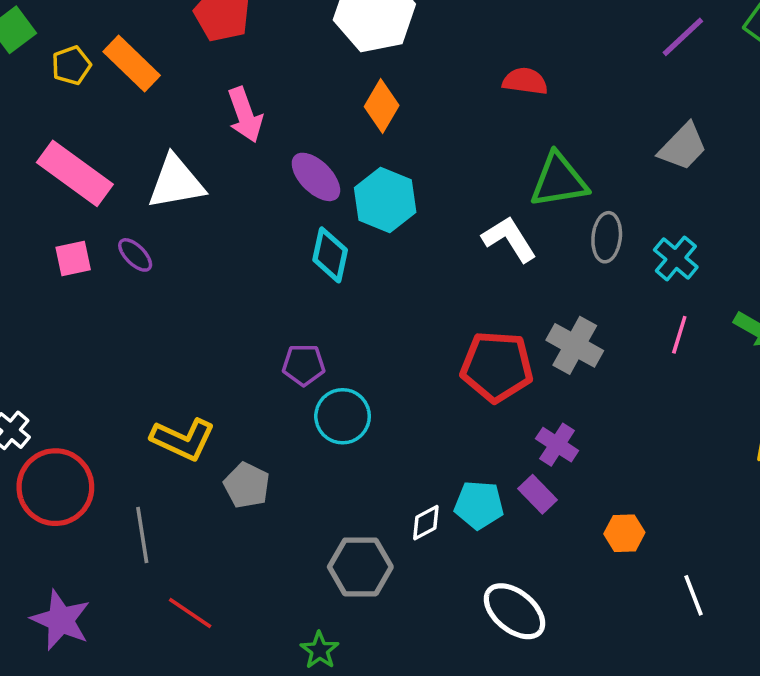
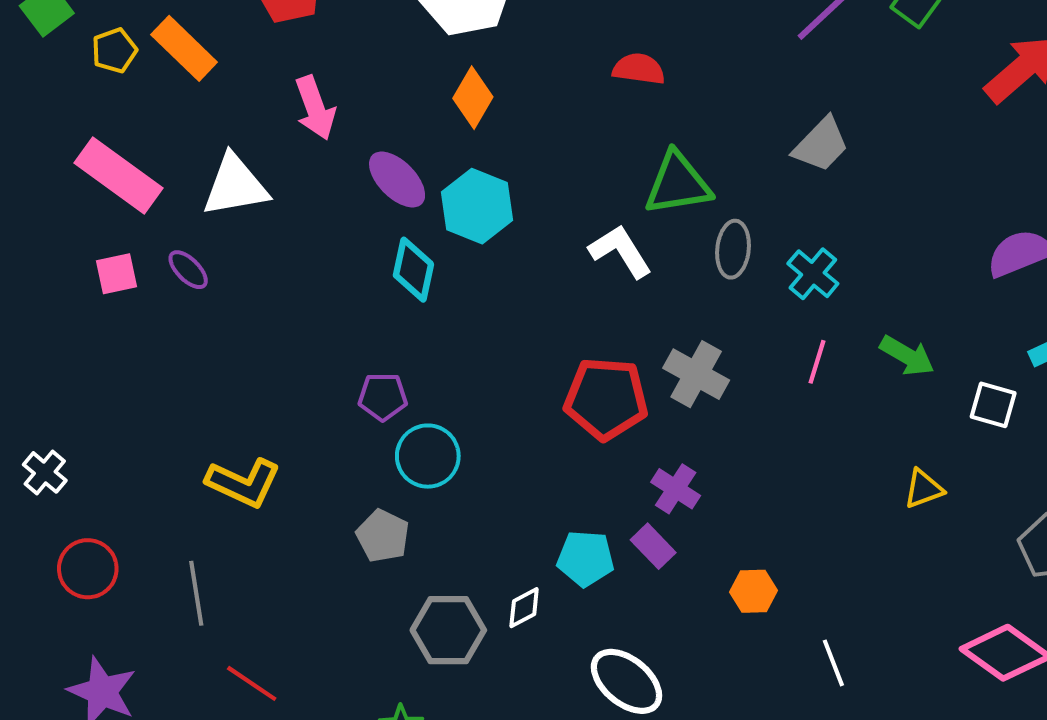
gray pentagon: (247, 485) -> (383, 536), moved
red circle: (55, 487) -> (88, 569), moved, size x0.7
white diamond: (426, 523) -> (524, 608), moved

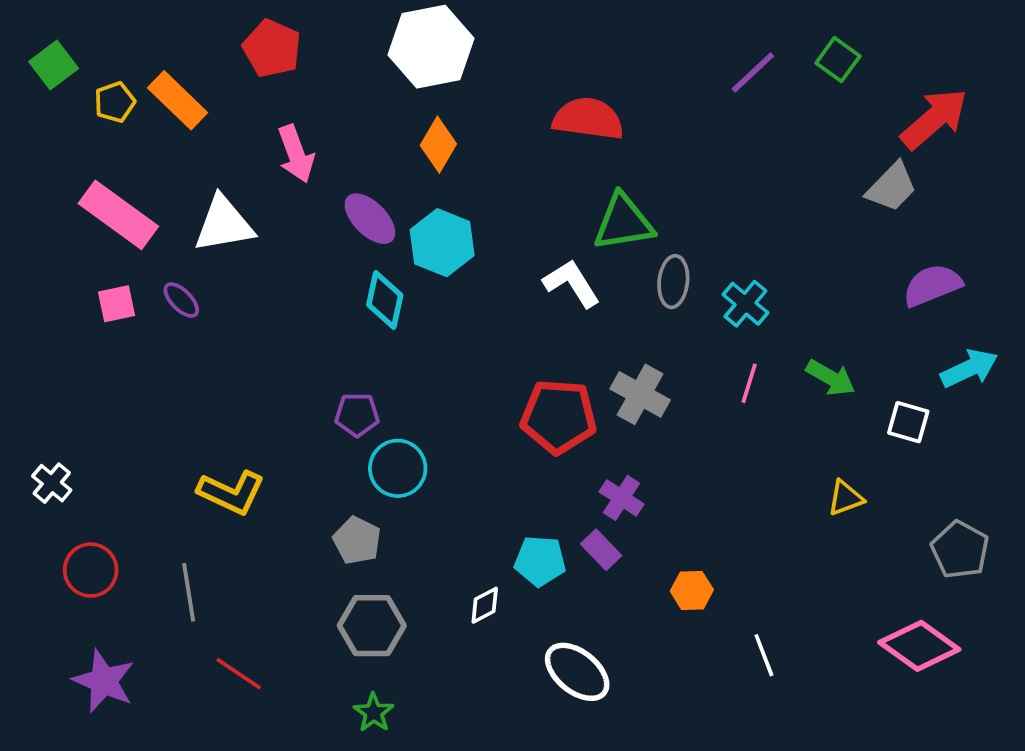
red semicircle: (639, 69) -> (588, 119), size x1.5
gray trapezoid: (821, 145) -> (892, 187), moved
gray hexagon: (448, 630) -> (372, 626), moved

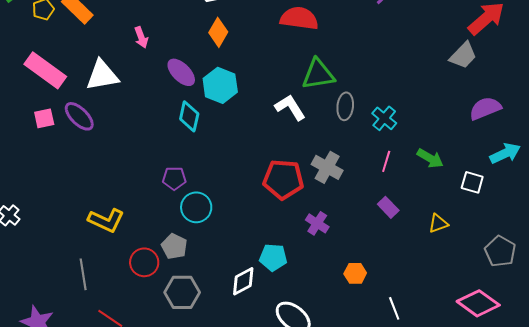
pink arrow: (296, 154) -> (141, 37), size x0.7
purple ellipse: (181, 300) -> (79, 116), size x1.5
purple rectangle: (601, 550) -> (388, 207), moved
red circle: (91, 570) -> (144, 262), moved
white diamond: (485, 605) -> (243, 281), size x1.4

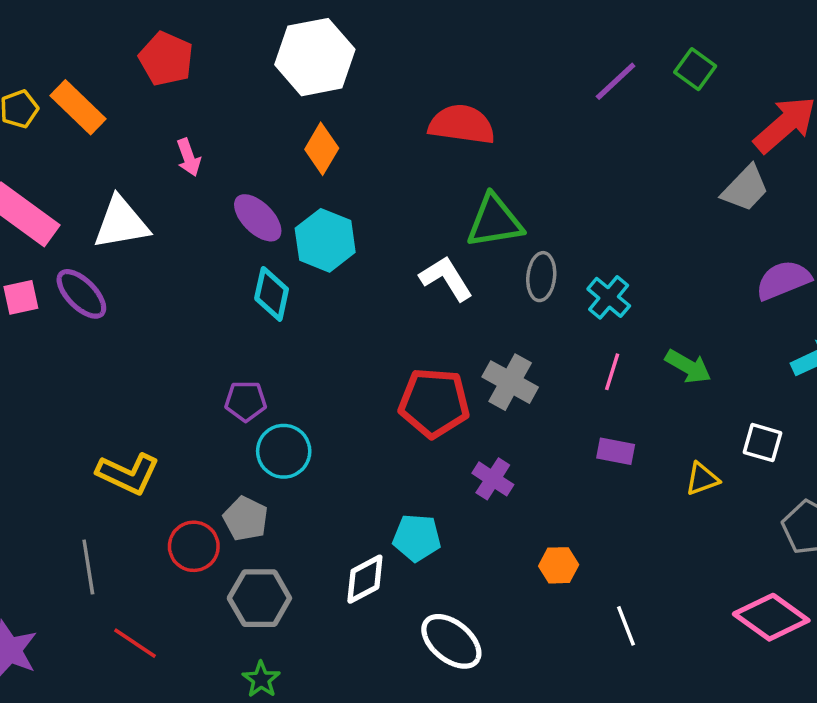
white square: (472, 182) -> (763, 443), moved
purple rectangle: (388, 207) -> (616, 451), turned -35

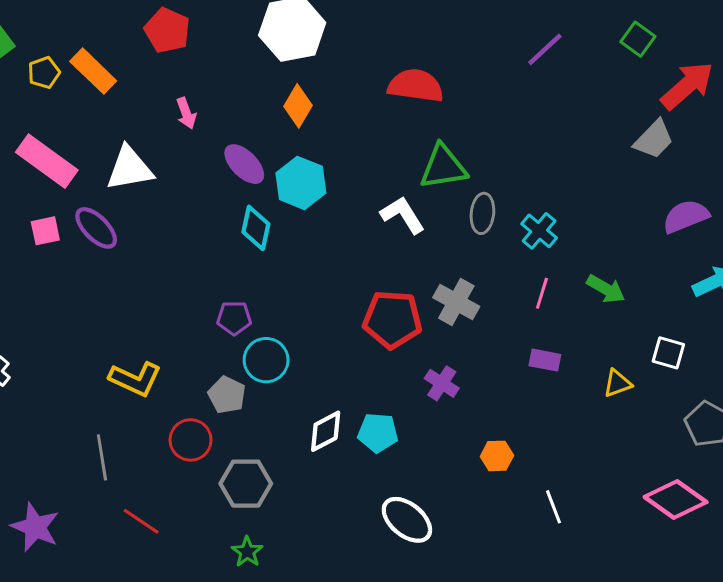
green square: (695, 69) -> (638, 39), moved
gray pentagon: (246, 519) -> (227, 395), moved
white diamond: (365, 579) -> (326, 431), moved

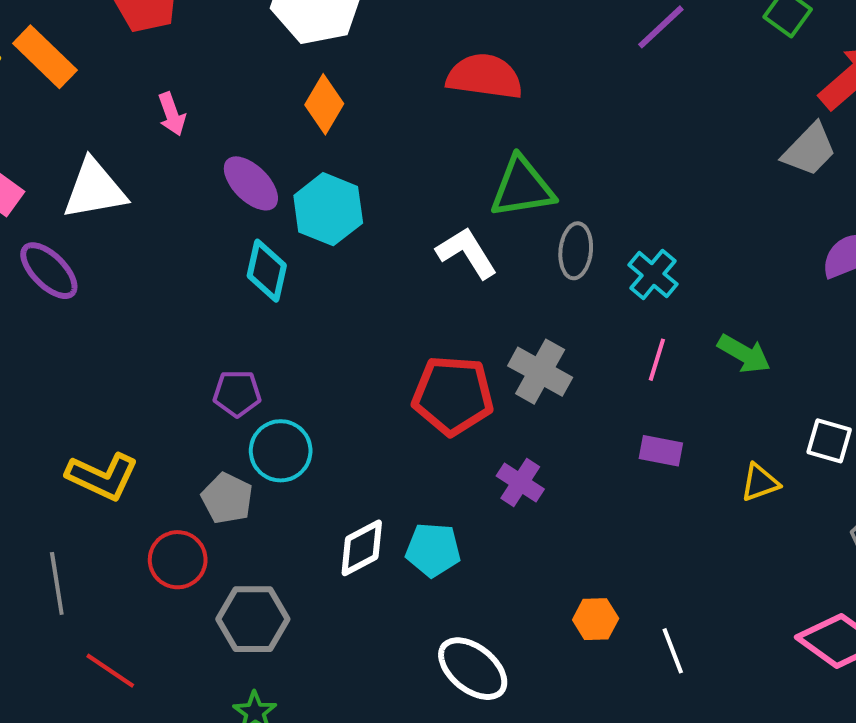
orange hexagon: (497, 456) -> (596, 619), moved

